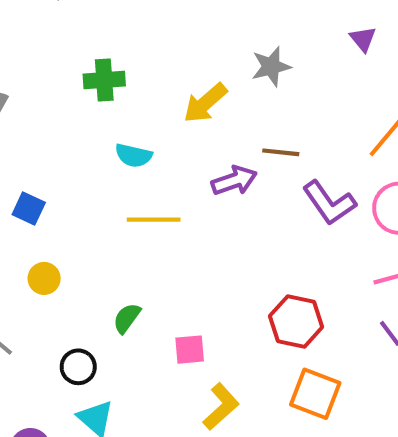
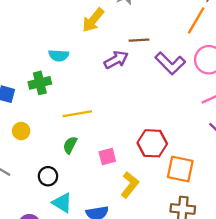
green cross: (104, 80) -> (40, 83), moved
yellow line: (154, 220) -> (77, 114), moved
red hexagon: (296, 321) -> (152, 143), moved

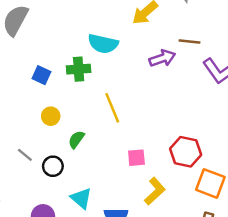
cyan semicircle: (59, 55) -> (103, 44), size x1.4
yellow line: (77, 114) -> (112, 108), turned 68
green semicircle: (70, 145) -> (76, 139), moved
black circle: (48, 176) -> (53, 166), moved

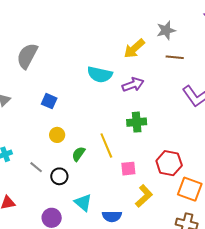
brown line: (190, 42) -> (175, 57), moved
purple arrow: (162, 58) -> (133, 85), moved
green cross: (79, 69) -> (137, 122), moved
yellow line: (112, 108) -> (106, 145), moved

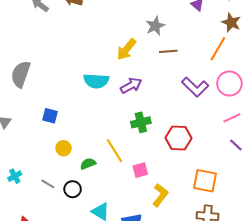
green semicircle: (78, 154) -> (88, 164), turned 42
red hexagon: (169, 163) -> (179, 138), moved

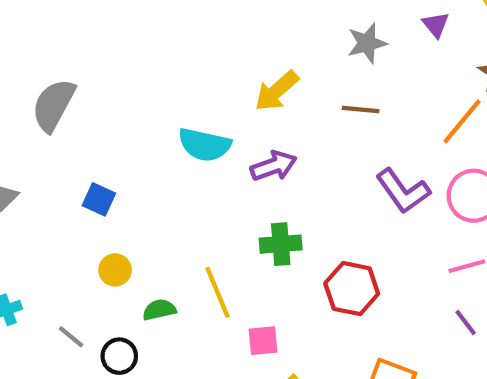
gray star: (155, 26) -> (367, 43), moved

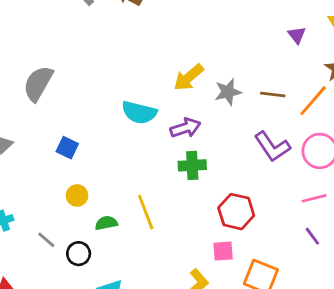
gray star: (367, 43) -> (228, 92), moved
brown line: (361, 110) -> (273, 94), moved
green cross: (281, 244) -> (192, 165), moved
pink square: (263, 341) -> (223, 251), moved

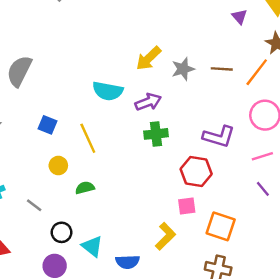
purple L-shape: (272, 147) -> (219, 137), moved, turned -36
yellow line: (146, 212) -> (88, 138), moved
black circle: (79, 254) -> (62, 232), moved

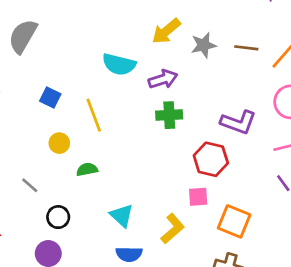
cyan triangle: (92, 246) -> (122, 216), moved

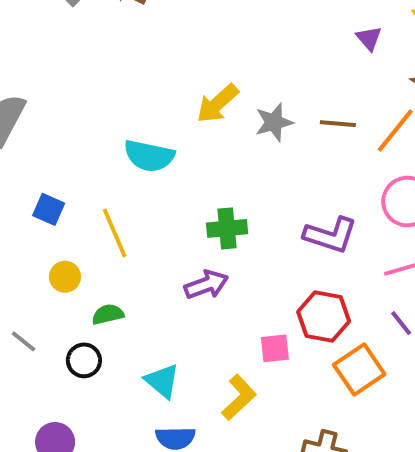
purple arrow: (163, 79) -> (206, 285), moved
red hexagon: (211, 159) -> (324, 317), moved
black circle: (58, 217) -> (84, 360), moved
orange square: (234, 221) -> (359, 370), moved, turned 36

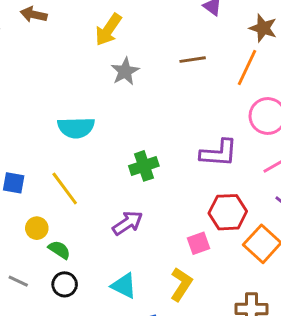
yellow arrow: (217, 104) -> (108, 30), moved
gray star: (274, 122) -> (125, 71), moved
brown line: (338, 124) -> (193, 60), moved
purple arrow: (206, 285) -> (128, 223), moved
green semicircle: (108, 314) -> (59, 250), moved, turned 60

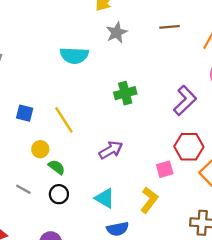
cyan semicircle: (76, 128) -> (74, 55), moved
purple L-shape: (219, 153) -> (185, 100), turned -52
green cross: (144, 166) -> (125, 93), moved

